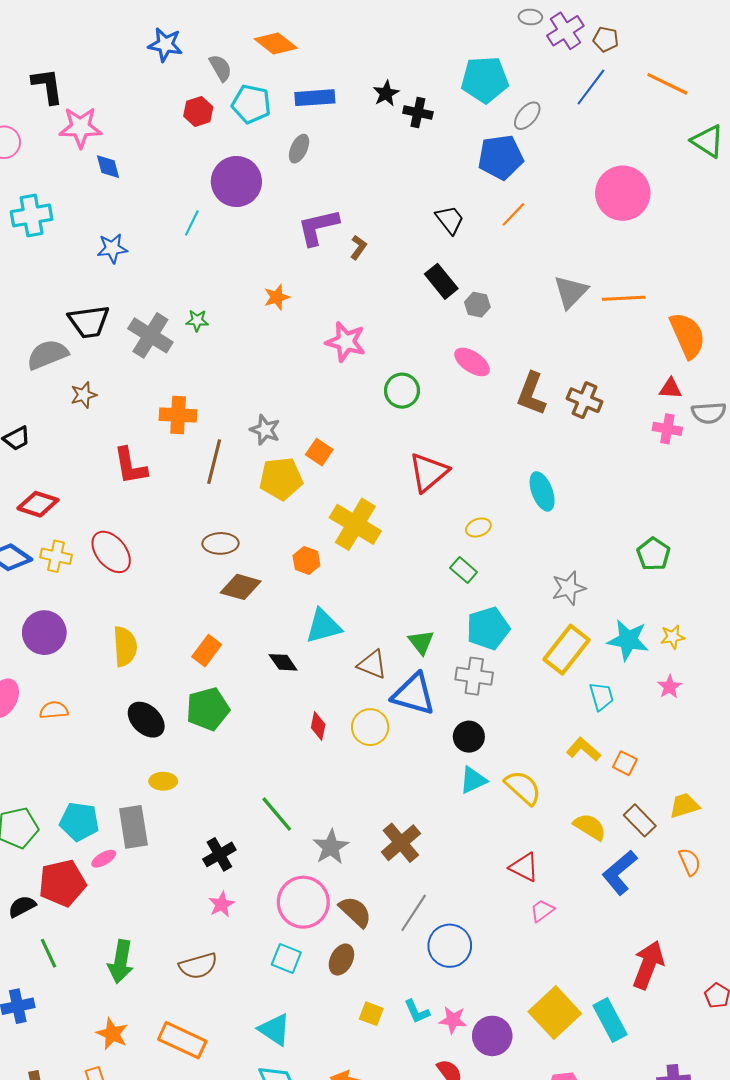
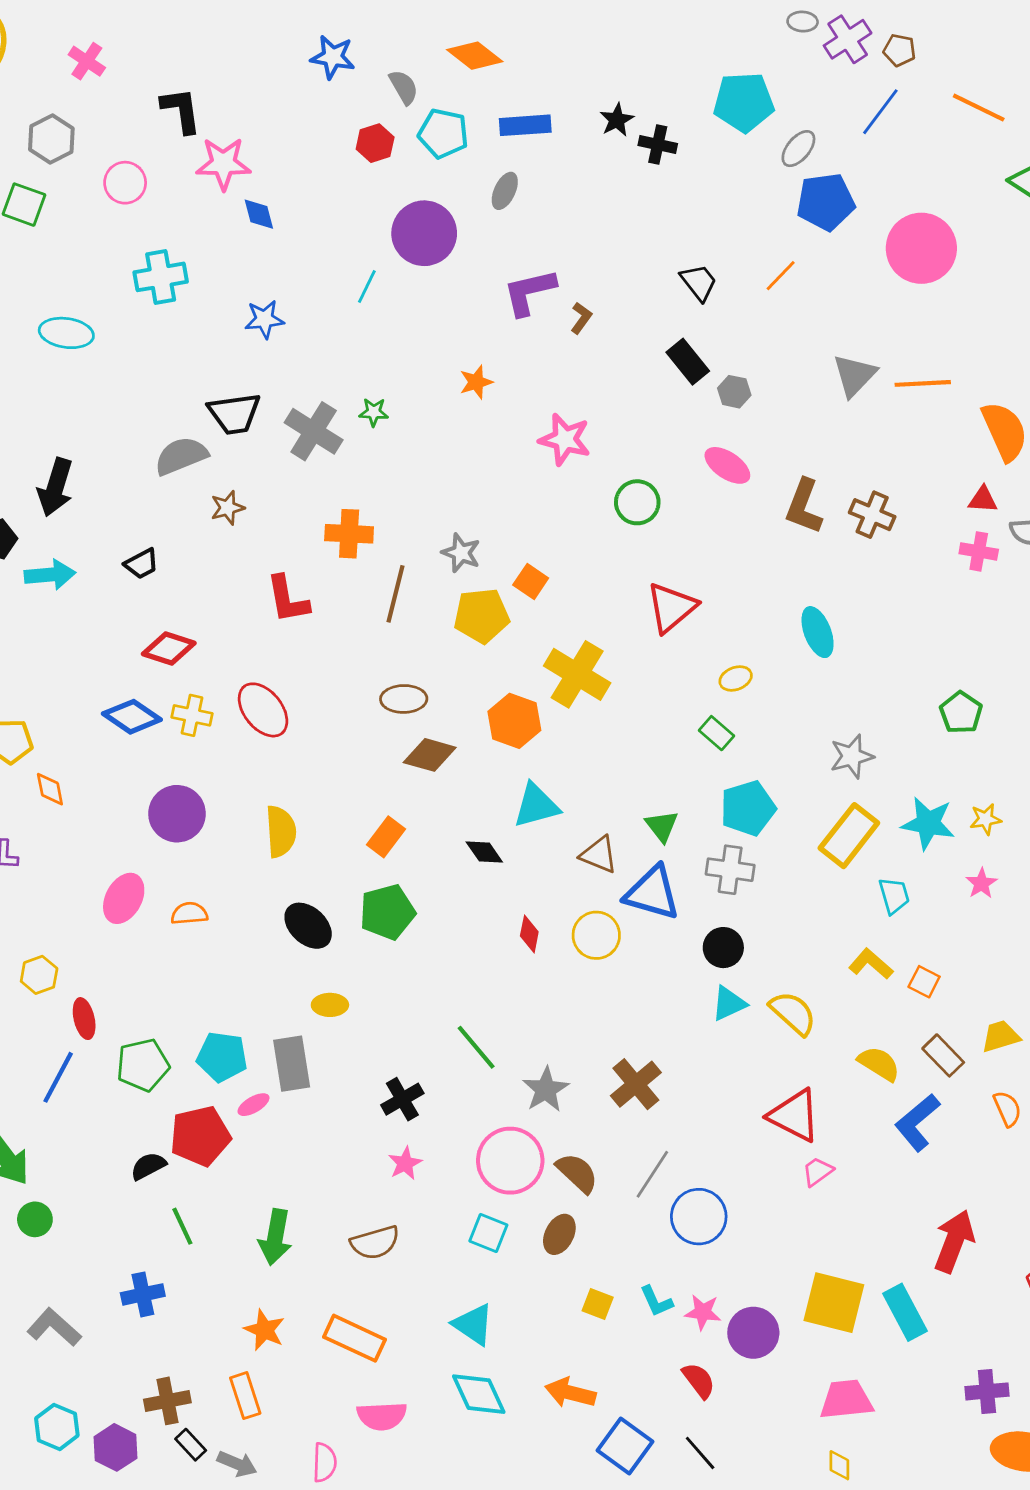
blue pentagon: (501, 157) -> (826, 202), moved
orange hexagon: (306, 560) -> (514, 721), size x1.5
red triangle: (524, 867) -> (794, 1116), size x1.4
yellow square: (555, 1013) -> (834, 1303), turned -33

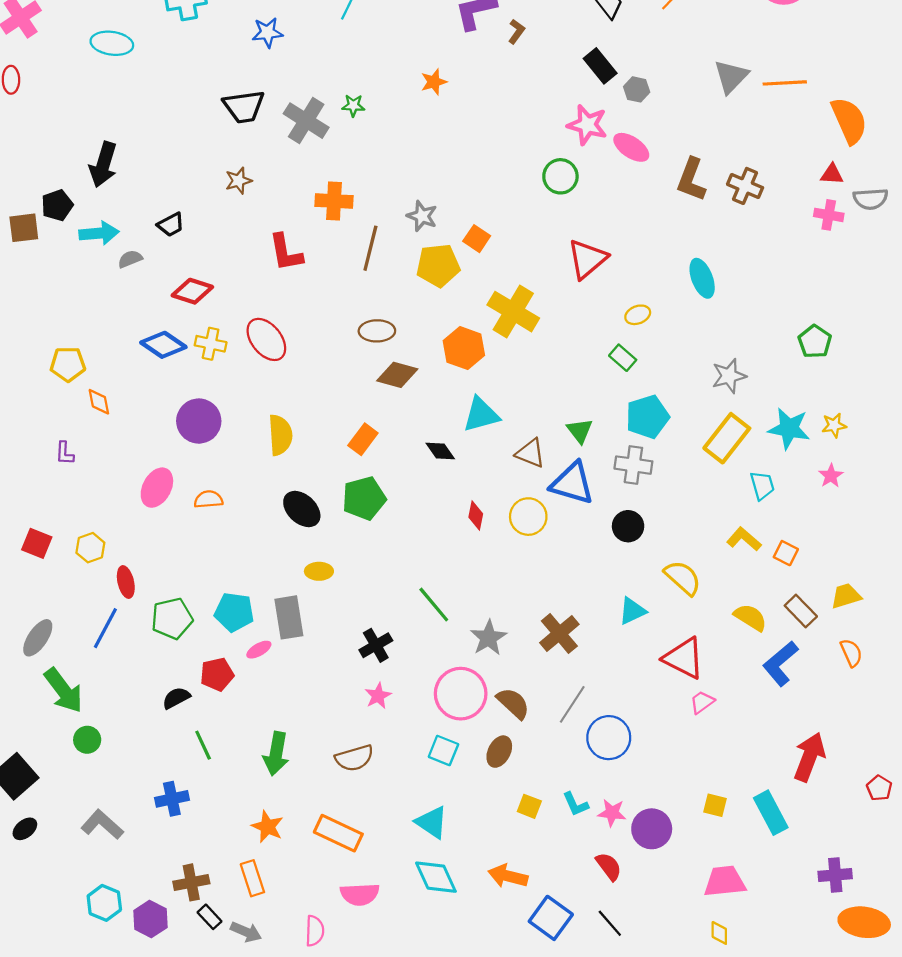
pink star: (565, 439) -> (587, 125), moved
gray semicircle: (181, 456) -> (130, 259), moved, size x0.6
cyan triangle: (729, 1004) -> (632, 611), moved
red pentagon: (200, 1136) -> (217, 674), size x0.7
yellow square: (834, 1303) -> (715, 805), size x0.5

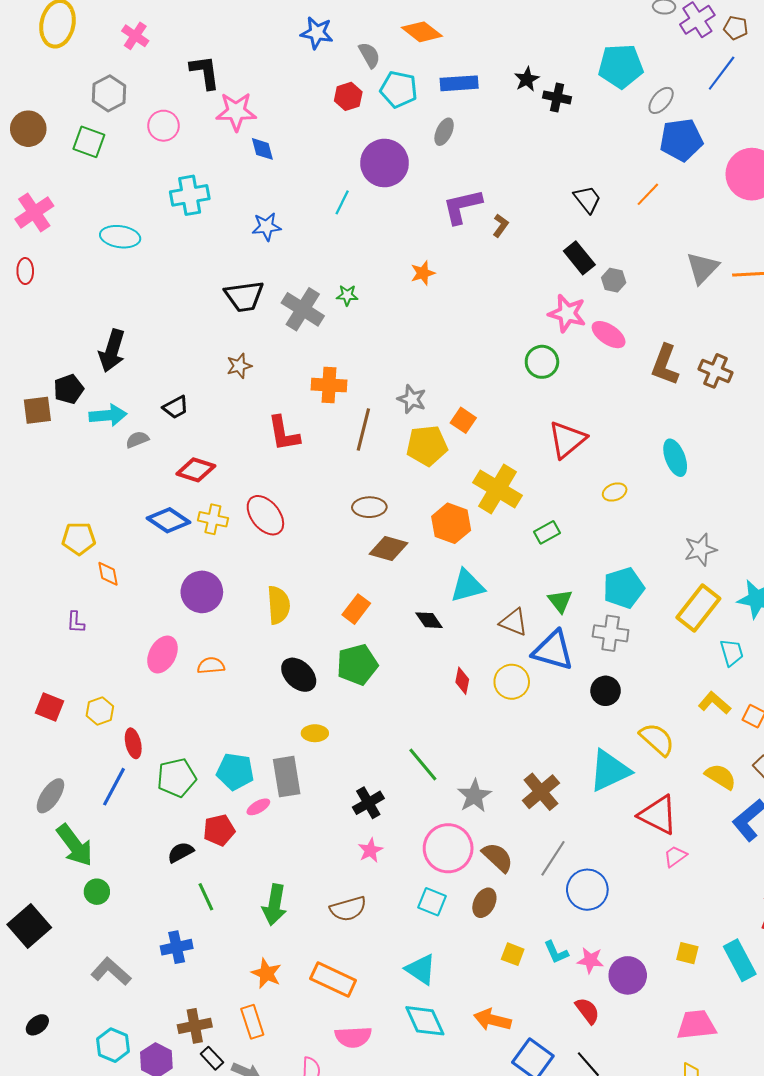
green rectangle: (623, 358) -> (547, 532), moved, turned -70
cyan triangle: (632, 611) -> (610, 771), size x1.6
black ellipse: (25, 829) -> (37, 1025), moved

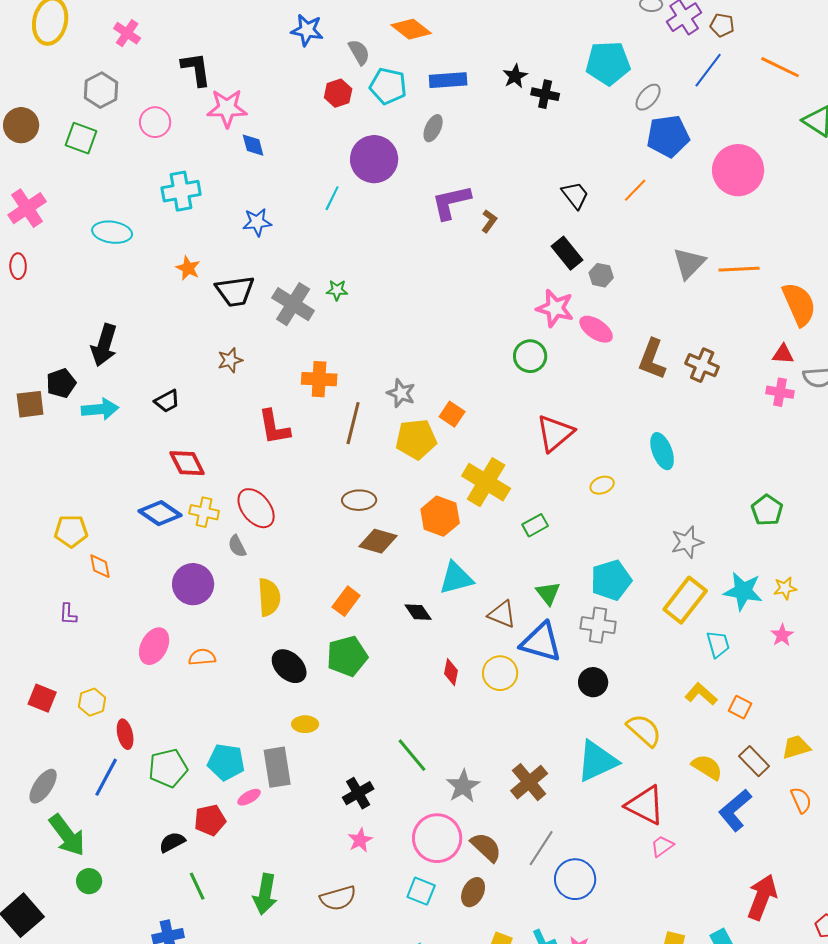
orange star: (423, 273) -> (188, 268), moved, turned -30
gray semicircle: (137, 440) -> (237, 546), moved, turned -95
red diamond: (196, 470) -> (187, 463), turned 45

